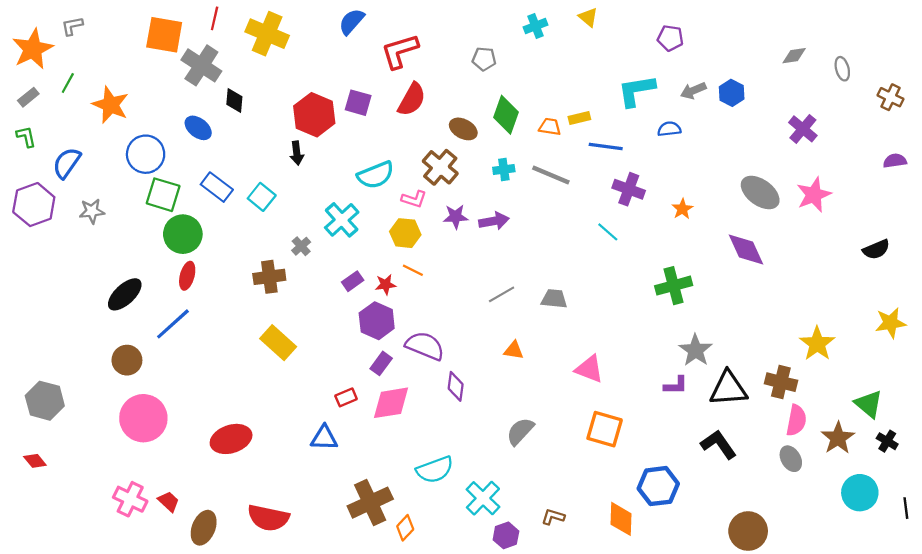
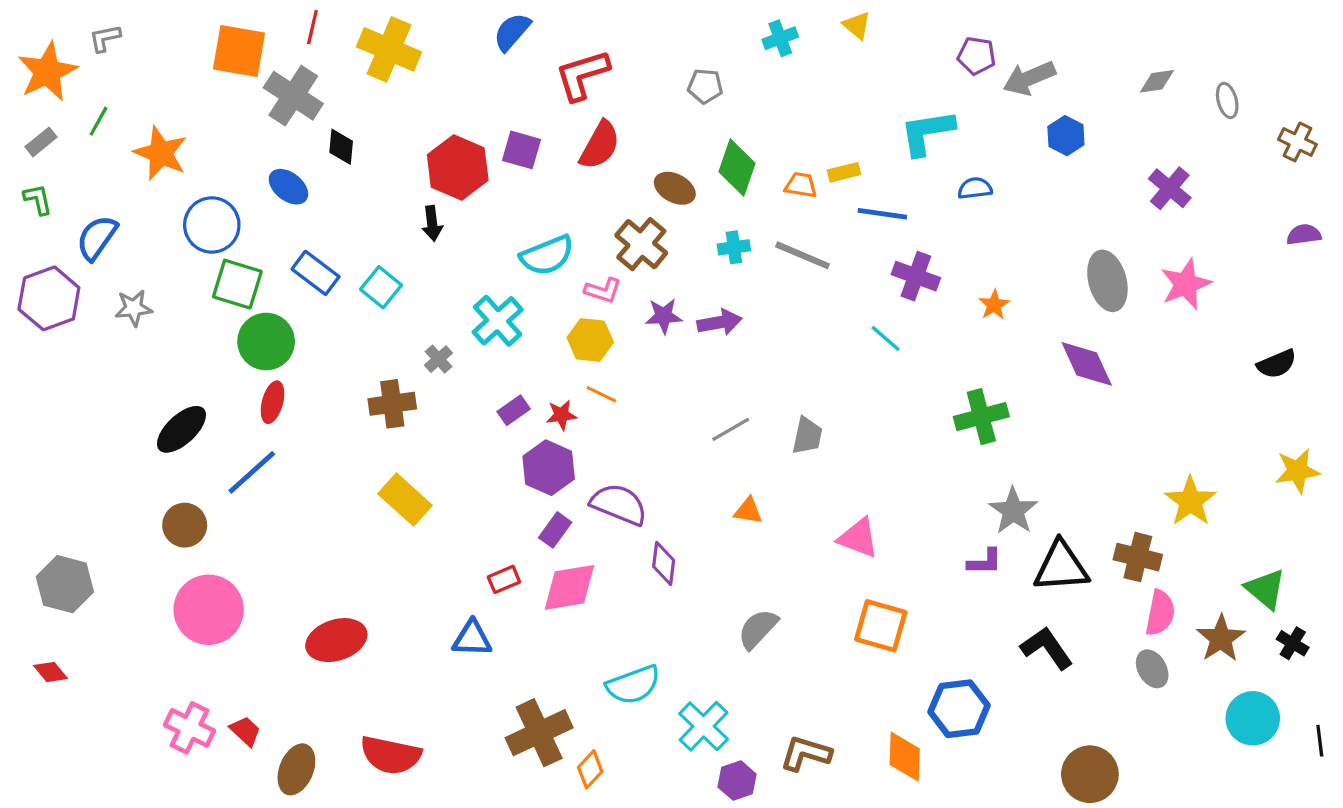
gray arrow: (693, 91) -> (1029, 78), moved, size x1.4
gray ellipse: (760, 193) -> (1107, 281), turned 39
gray trapezoid: (554, 299) -> (807, 436), turned 96
brown L-shape: (553, 517) -> (806, 753), size x1.5

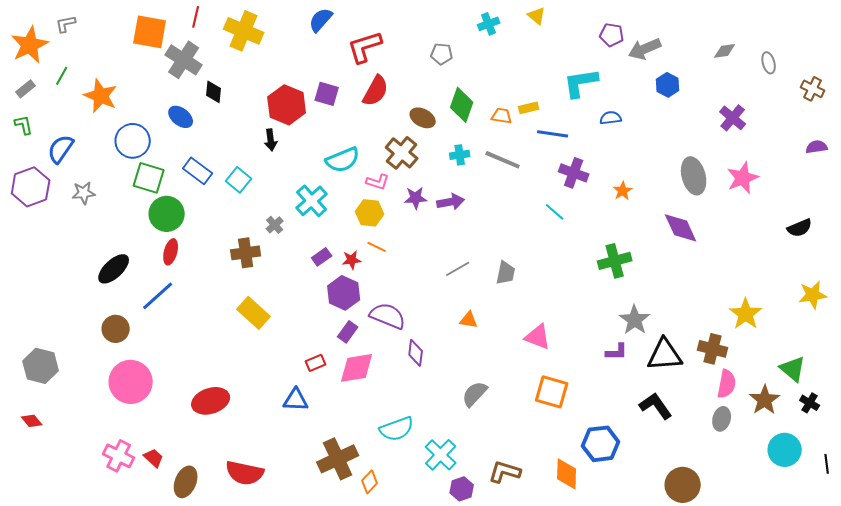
gray ellipse: (1152, 669) -> (722, 419), turned 45

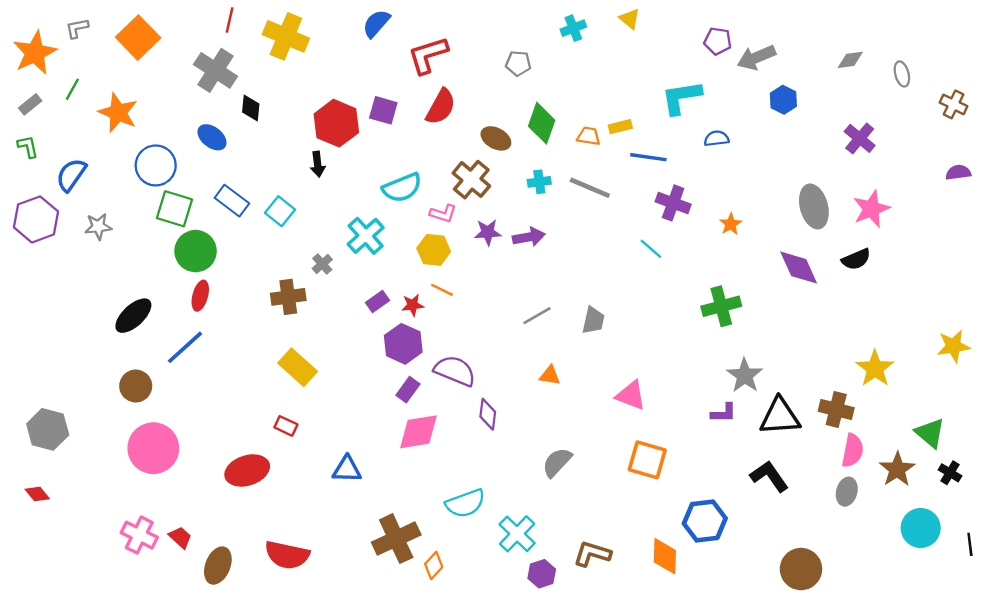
orange square: (150, 32) -> (138, 38), moved, turned 36
black semicircle: (800, 228) -> (856, 259), moved
red rectangle: (316, 363) -> (286, 426), moved, turned 48

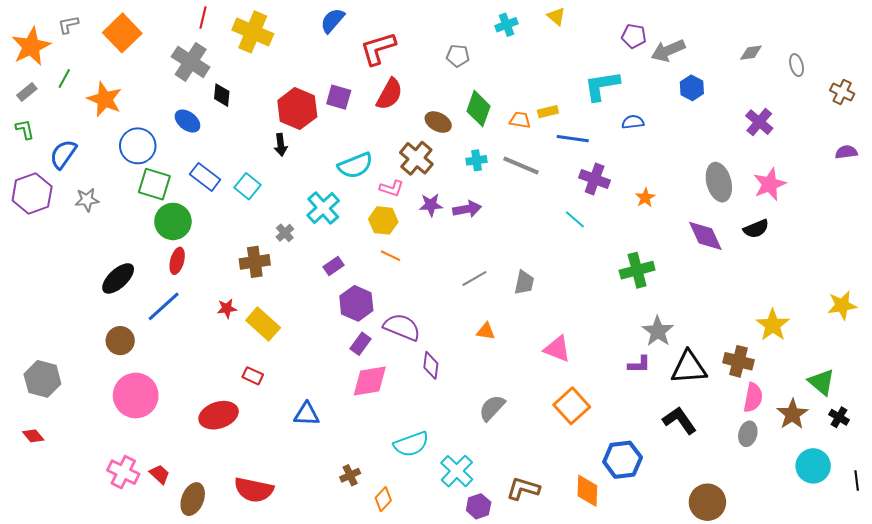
red star: (413, 305) -> (227, 308), moved
orange square: (647, 460) -> (572, 406), turned 32
brown cross: (396, 539) -> (350, 475), size x0.5

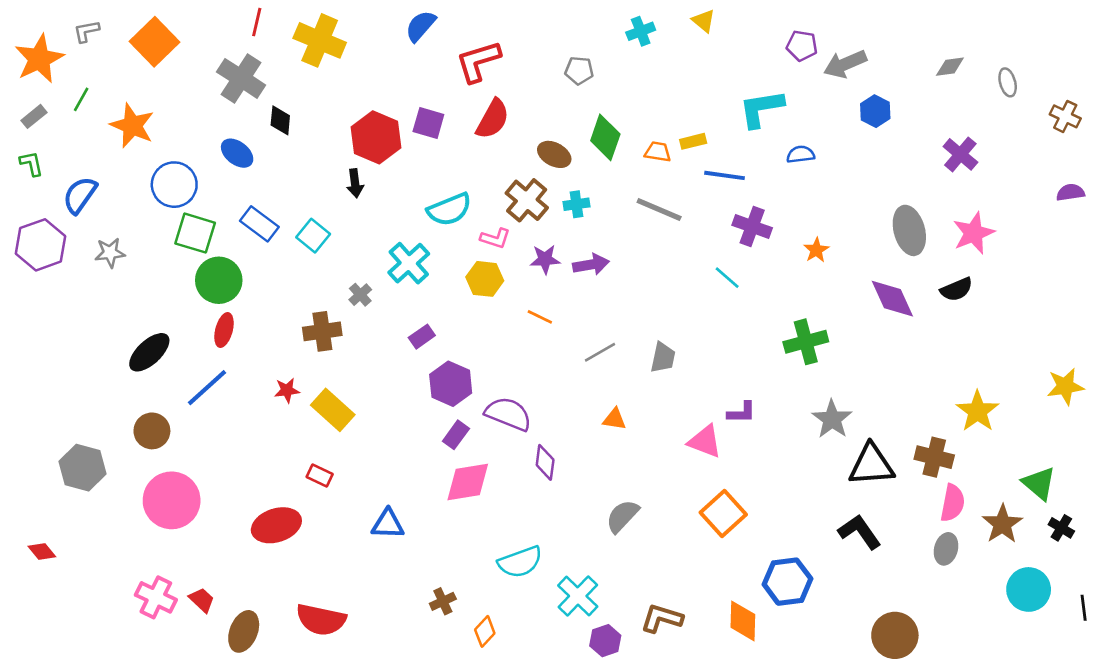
cyan cross: (476, 160) -> (576, 204), moved
orange line: (390, 256) -> (540, 317), moved
purple L-shape: (639, 364) -> (742, 413), moved
gray hexagon: (42, 379) -> (82, 468), moved

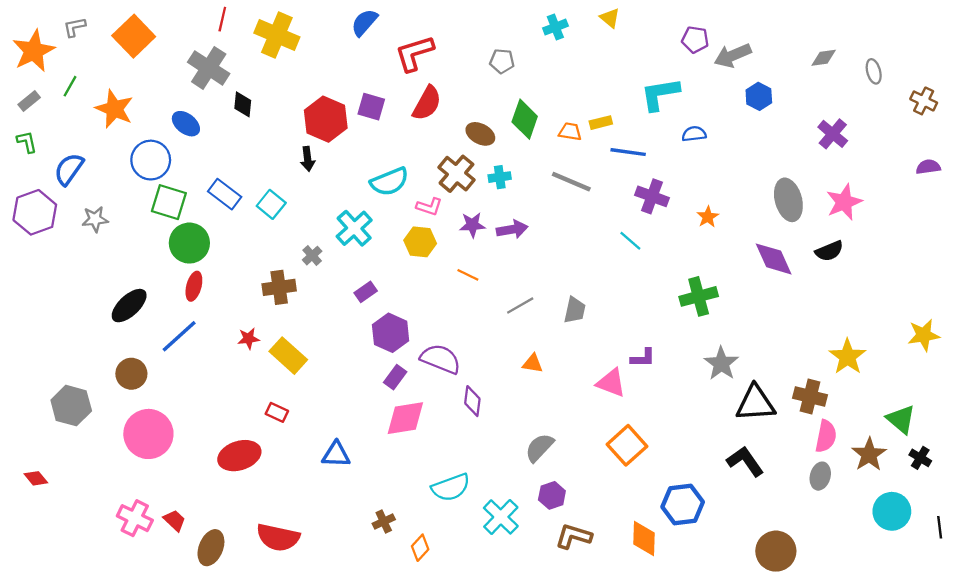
blue ellipse: (237, 153) -> (186, 124), moved
purple hexagon: (605, 641) -> (552, 495), moved

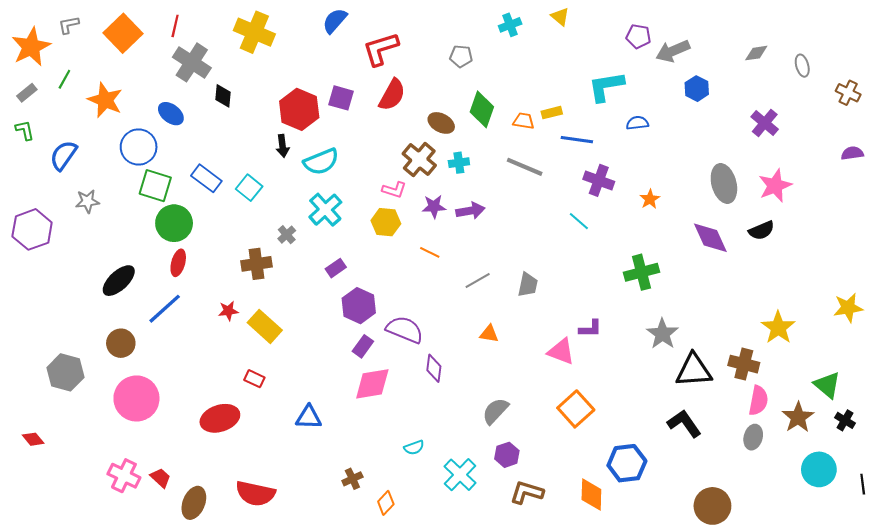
red line: (222, 19) -> (175, 26), moved
cyan semicircle: (389, 182) -> (321, 162), moved
purple hexagon: (35, 212) -> (32, 229), moved
cyan semicircle: (451, 487) -> (414, 448), size x0.6

